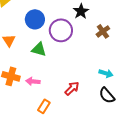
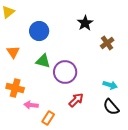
purple circle: (61, 30) -> (65, 72), moved
pink arrow: (33, 81) -> (31, 105), moved

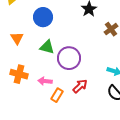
pink arrow: (31, 105) -> (45, 81), moved
orange rectangle: (48, 118) -> (57, 95), moved

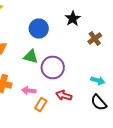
blue circle: (43, 17) -> (39, 28), moved
red arrow: (80, 86) -> (64, 96), turned -119

